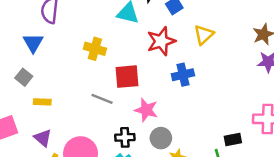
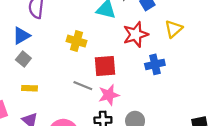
blue triangle: (33, 43) -> (21, 36), turned 30
gray square: (24, 77) -> (23, 59), moved
pink star: (146, 110) -> (109, 95), moved, turned -30

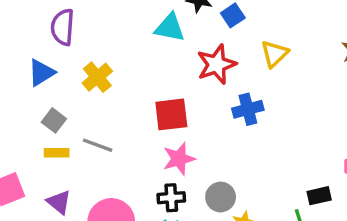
yellow cross: (77, 41) -> (97, 77), moved, turned 36
gray square: (23, 59) -> (54, 120), moved
gray line: (83, 86) -> (98, 145), moved

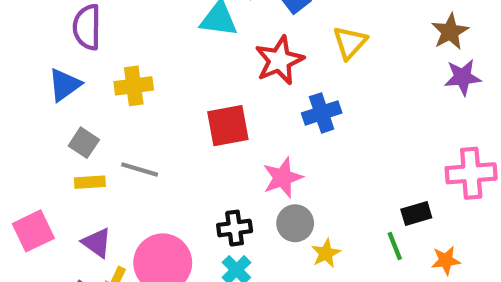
yellow cross: (97, 77) -> (134, 86), turned 36
pink star: (179, 159) -> (283, 178), moved

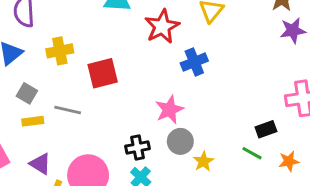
red square: (228, 126) -> (103, 73), moved
green line: (395, 246) -> (252, 153), turned -36

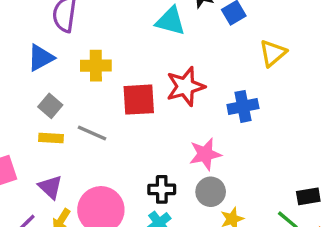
red star: (162, 26) -> (185, 87), moved

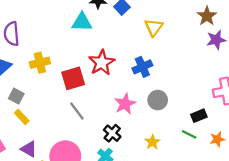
gray line: (92, 133) -> (77, 111), moved, turned 42
yellow rectangle: (51, 138) -> (22, 117), turned 56
black cross: (162, 189) -> (112, 133), moved, turned -36
gray circle: (211, 192) -> (158, 100), moved

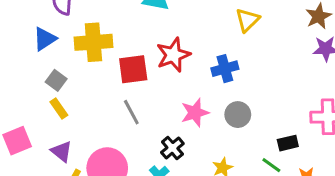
yellow cross: (40, 63) -> (93, 42), size x1.4

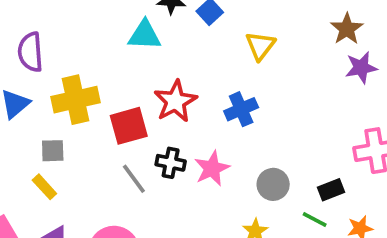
gray square: (56, 80) -> (53, 151), moved, turned -30
gray circle: (238, 115) -> (273, 184), moved
black cross: (172, 148) -> (171, 163), moved, turned -30

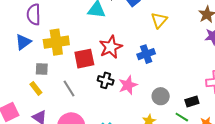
gray line: (134, 179) -> (69, 89), moved

